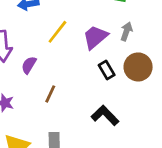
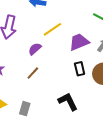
purple semicircle: (29, 65) -> (35, 49), moved

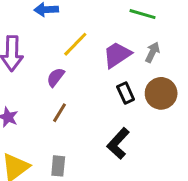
black L-shape: (68, 102) -> (118, 143), turned -100

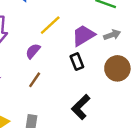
gray arrow: (152, 52) -> (112, 35), turned 42
black rectangle: (126, 93) -> (77, 62), moved

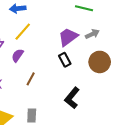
yellow line: (50, 25) -> (23, 32), moved
purple semicircle: (33, 51) -> (18, 55), moved

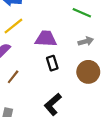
purple trapezoid: (68, 37) -> (46, 39), moved, turned 30

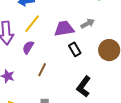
gray arrow: (86, 41) -> (88, 24), moved

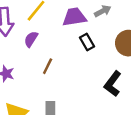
black L-shape: (84, 87) -> (113, 84), moved

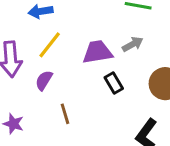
brown line: (48, 66) -> (65, 114), turned -42

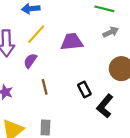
gray arrow: (133, 44) -> (111, 32), moved
black rectangle: (114, 83) -> (84, 90), moved

